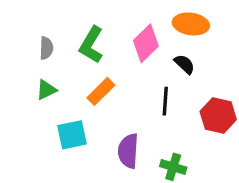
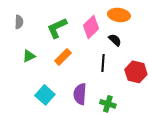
green L-shape: (91, 45) -> (57, 28), turned 35
gray semicircle: (46, 48) -> (19, 22), moved
cyan square: (72, 135) -> (45, 95), moved, turned -36

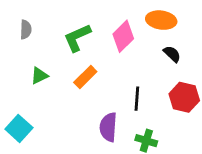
black semicircle: (115, 40) -> (172, 54), moved
black line: (103, 63) -> (137, 99), moved
cyan square: (45, 95) -> (19, 128), moved

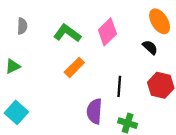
orange ellipse: (161, 20) -> (160, 21), moved, turned 50
green L-shape: (77, 38) -> (67, 33), turned 60
green triangle: (39, 76) -> (13, 66), moved

